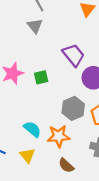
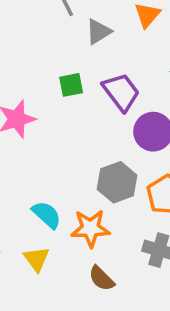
gray triangle: (35, 26) -> (98, 32), moved, turned 35
green square: (41, 77) -> (71, 85), moved

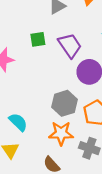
orange star: (90, 228) -> (61, 133), moved

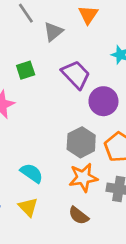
green square: (38, 39) -> (26, 70), moved

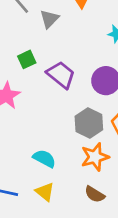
purple trapezoid: (76, 75) -> (61, 75), moved

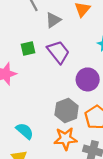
purple trapezoid: (61, 75) -> (58, 52), moved

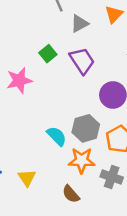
green square: (28, 49) -> (48, 54), turned -32
cyan semicircle: (25, 131) -> (57, 136), moved

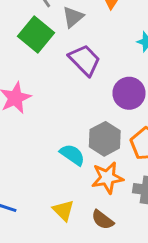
green square: (48, 54) -> (36, 34), moved, size x1.6
yellow triangle: (27, 178) -> (63, 210), moved

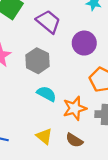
gray hexagon: (105, 139) -> (38, 61), moved

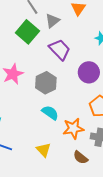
brown semicircle: (74, 140) -> (81, 157), moved

